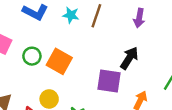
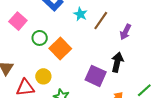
purple arrow: (139, 18) -> (125, 32), moved
black arrow: (129, 58) -> (117, 62), turned -36

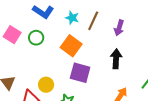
green circle: (40, 38) -> (36, 38), moved
orange square: (60, 49) -> (71, 46), moved
purple square: (96, 76) -> (80, 73), moved

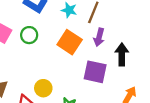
purple arrow: (119, 28) -> (99, 37), moved
purple square: (80, 73) -> (95, 72), moved

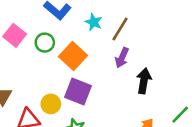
orange square: (70, 42) -> (73, 56), moved
purple square: (95, 72) -> (78, 92), moved

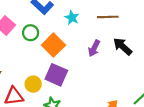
brown line: (120, 29) -> (108, 17), moved, turned 54
black arrow: (144, 81) -> (123, 46), moved, turned -60

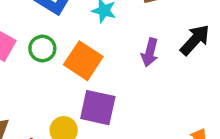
black arrow: (123, 46) -> (195, 40), turned 102

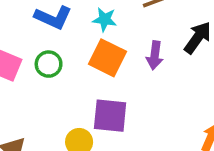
orange square: (83, 61) -> (107, 58), moved

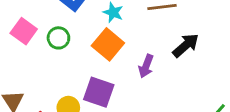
purple arrow: (155, 55) -> (146, 66), moved

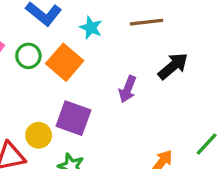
orange square: (108, 44) -> (65, 62), moved

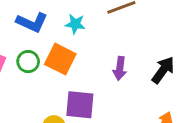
black arrow: (173, 66) -> (163, 70), moved

